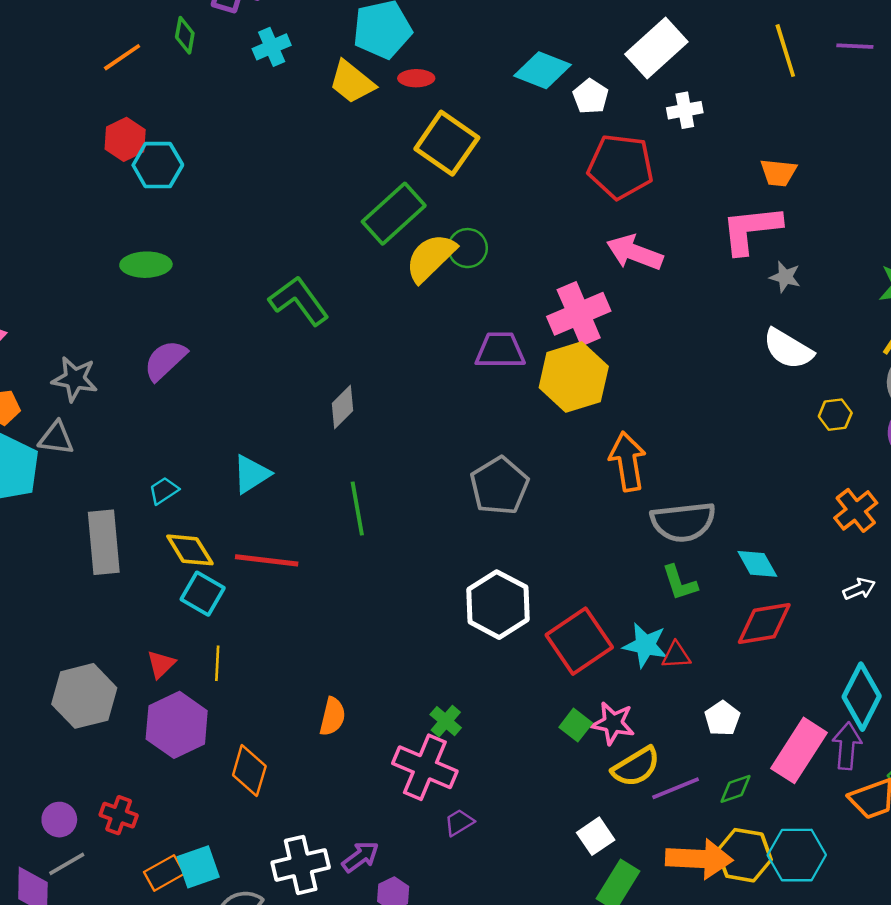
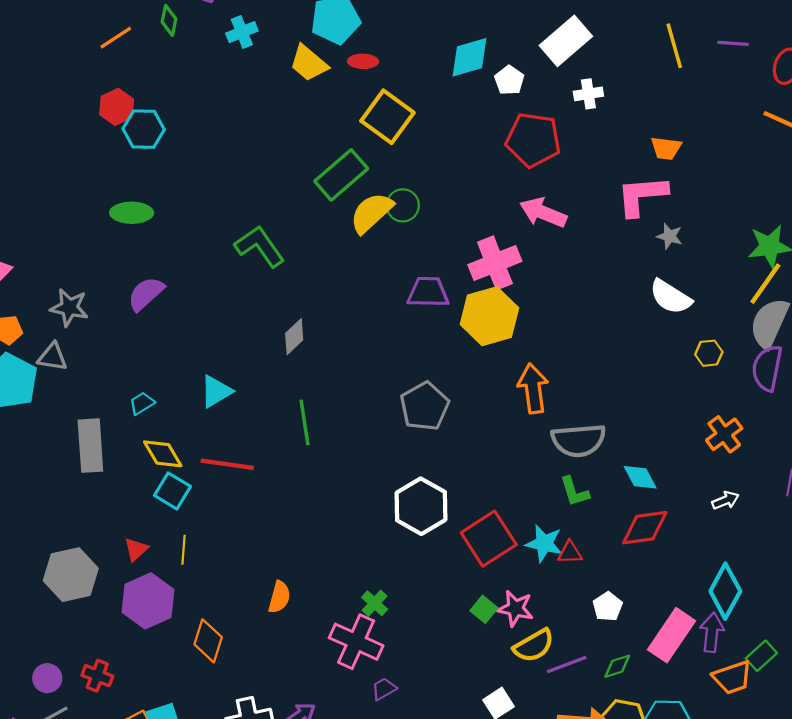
cyan diamond: (543, 70) -> (469, 57), turned -39

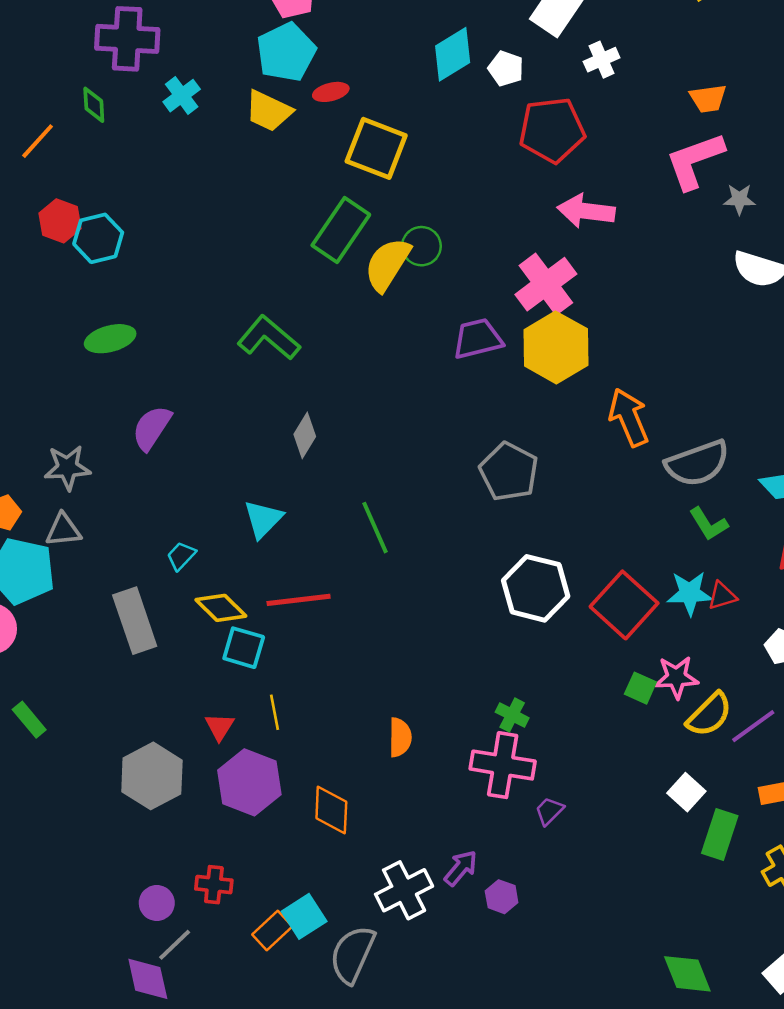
gray diamond: (294, 337) -> (305, 435), moved

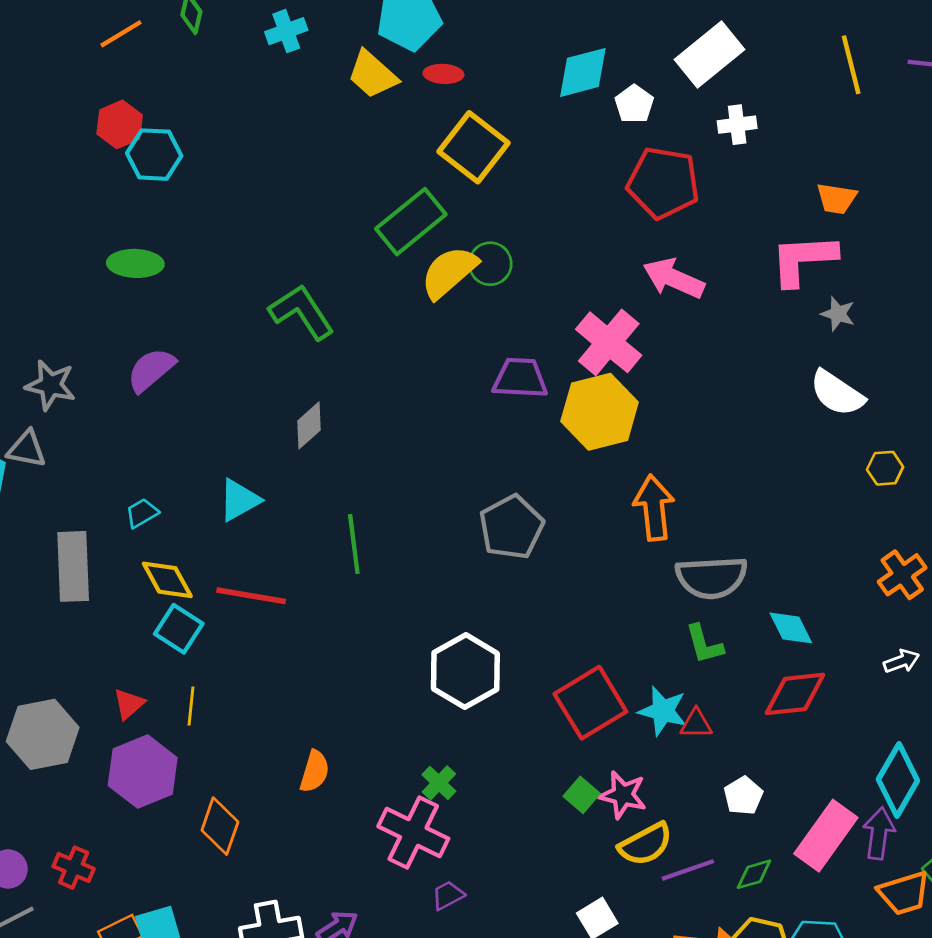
pink cross: (546, 284) -> (609, 342), turned -30
white hexagon: (536, 588) -> (465, 671), moved

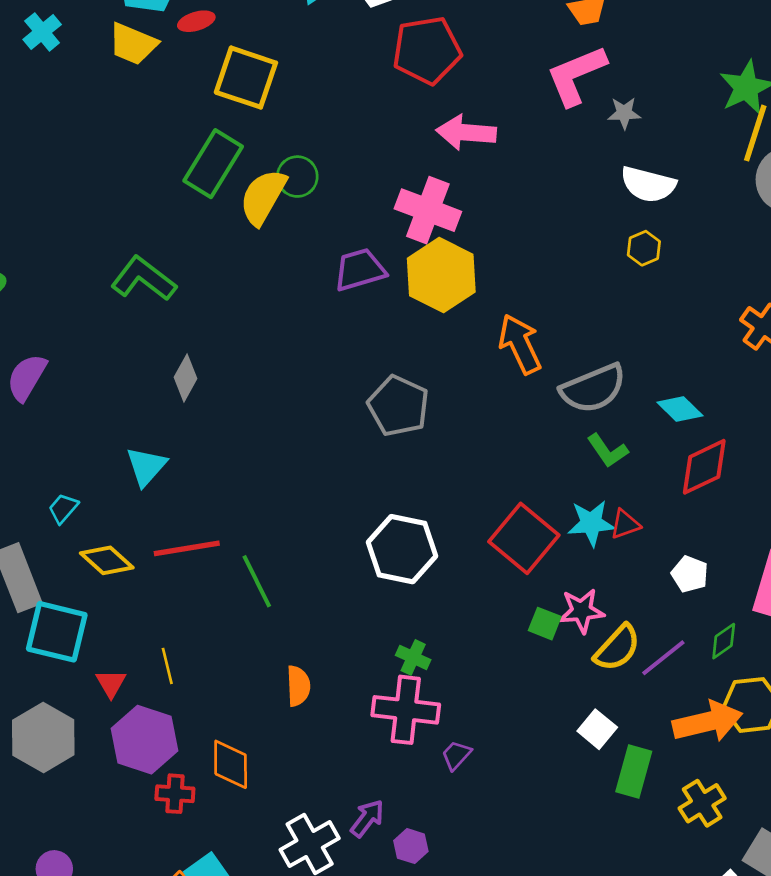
yellow hexagon: (885, 468) -> (644, 248), moved
green line: (354, 544) -> (257, 581), moved
cyan square: (179, 629) -> (57, 632), moved, size x1.4
red cross: (74, 868) -> (175, 794), moved

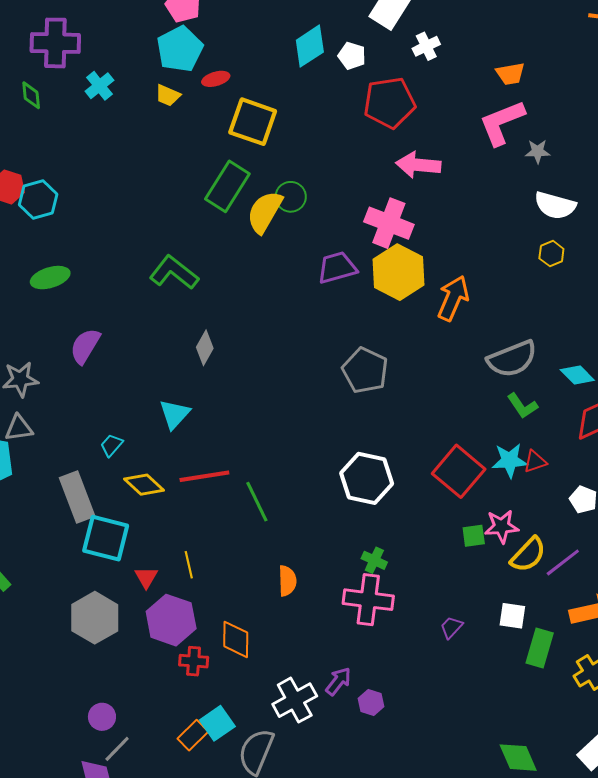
yellow trapezoid: (133, 44) -> (168, 95), size x0.7
orange arrow: (520, 344) -> (453, 298), moved, turned 48
green square: (545, 624) -> (474, 536), turned -30
white square: (597, 729) -> (512, 616), turned -32
purple trapezoid: (456, 755) -> (451, 627), moved

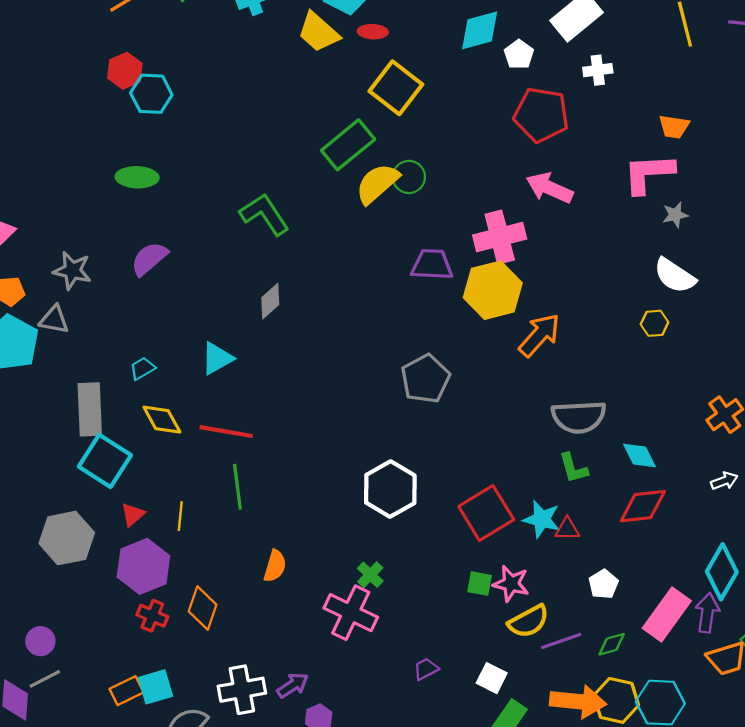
yellow trapezoid: (168, 95) -> (318, 32), size x1.6
gray star: (538, 151) -> (675, 215), turned -30
pink cross: (389, 223) -> (500, 237), turned 36
green line: (257, 502) -> (237, 487), moved

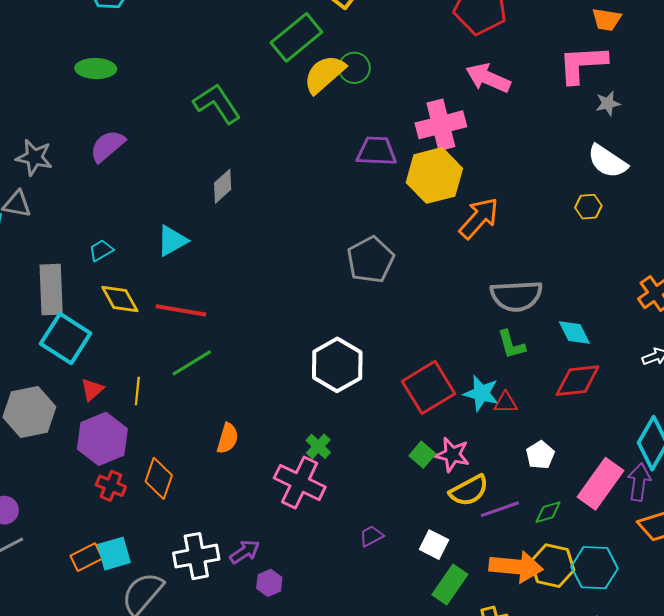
green line: (237, 487) -> (192, 363), turned 66
green square: (480, 584) -> (422, 455), turned 30

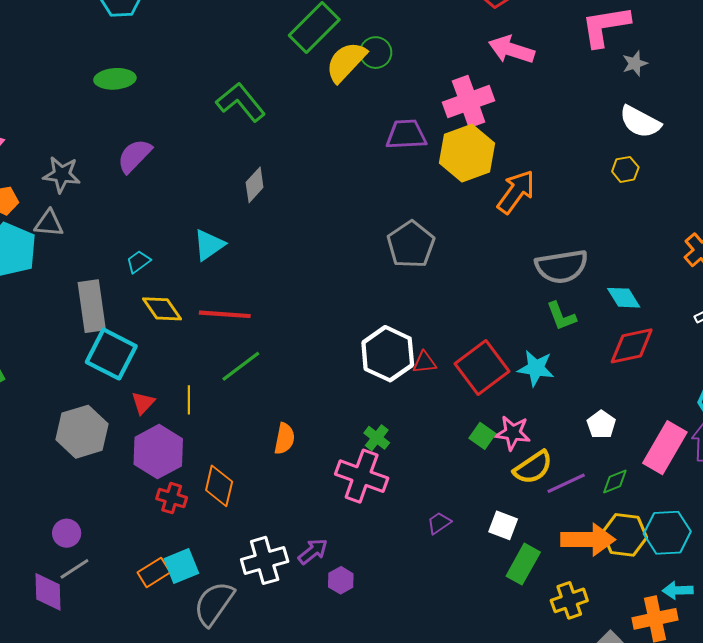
red triangle: (506, 403) -> (424, 362), moved

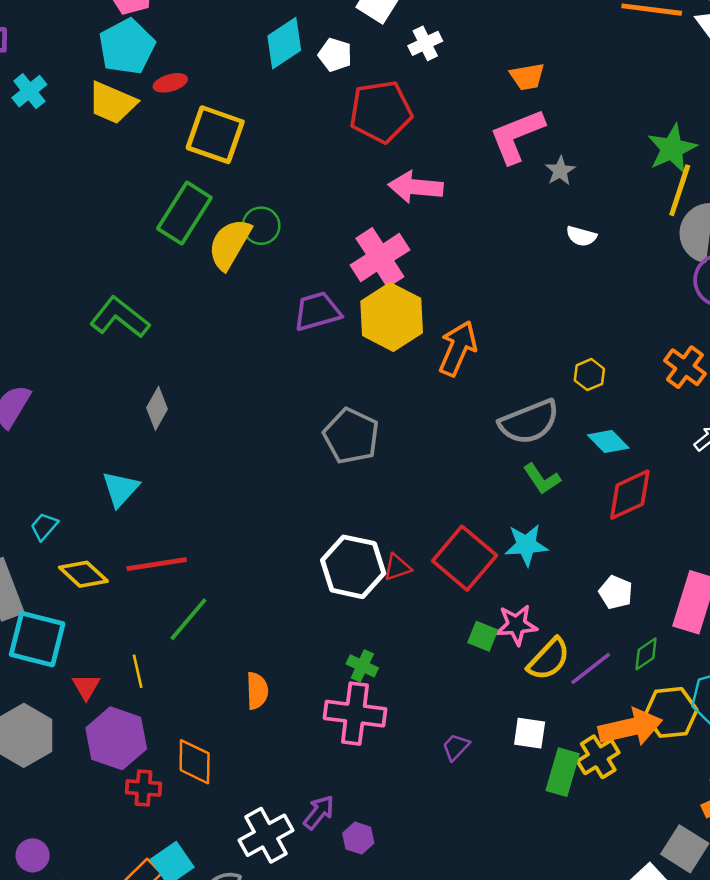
white semicircle: (640, 122) -> (581, 236), size x0.6
yellow hexagon: (625, 169) -> (589, 375), moved
yellow cross: (569, 600) -> (598, 757), moved

